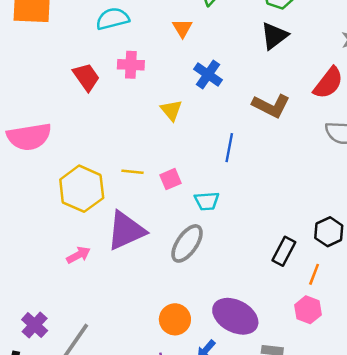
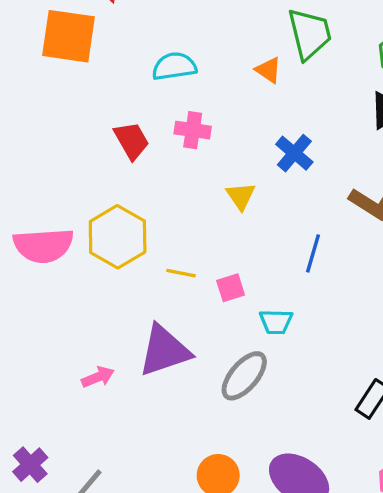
orange triangle: (182, 28) -> (268, 70), moved, turned -30
pink semicircle: (29, 137) -> (43, 245), moved
yellow hexagon: (82, 189) -> (118, 237), moved

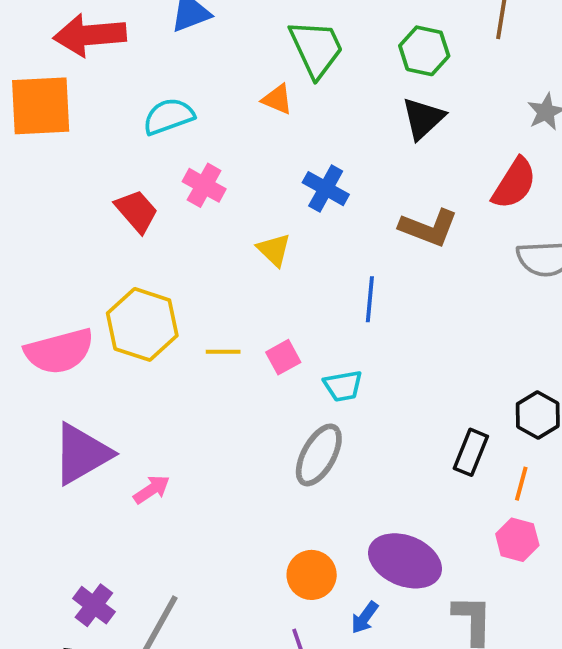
pink cross: (193, 130) -> (204, 185), turned 32
purple triangle: (164, 351) -> (82, 454), moved

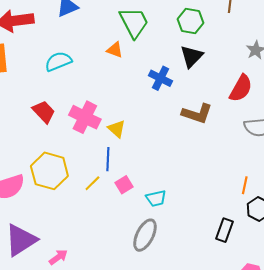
pink cross: (204, 185) -> (85, 117), moved, size x1.4
blue cross: (326, 189) -> (161, 78), moved
blue line: (370, 299) -> (108, 159), moved
yellow line: (223, 352) -> (92, 183), turned -42
orange line: (521, 484) -> (245, 185), moved

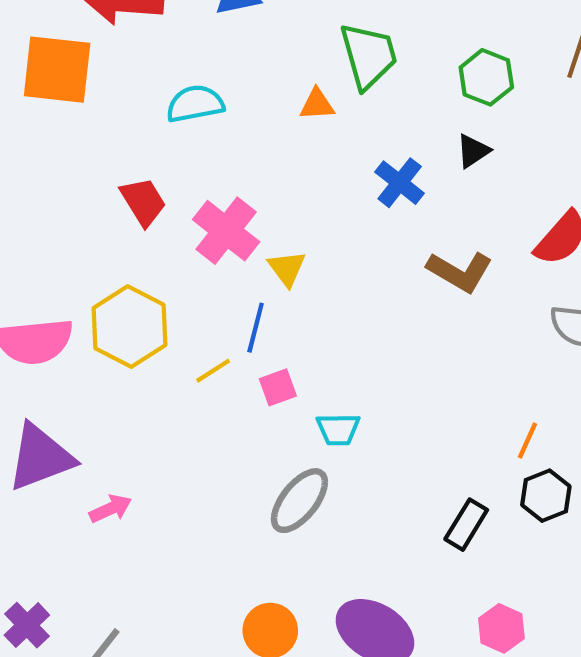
orange triangle: (115, 50) -> (317, 104), turned -36
black triangle: (192, 56) -> (473, 151), size x0.7

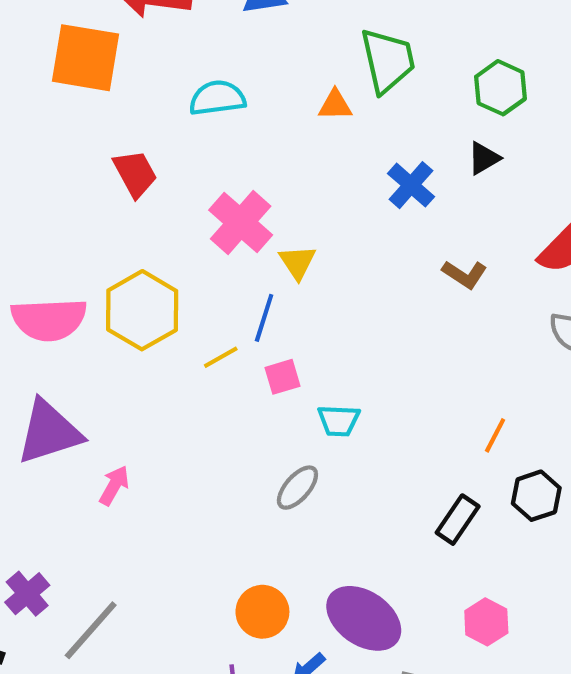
red trapezoid: (143, 202) -> (135, 174), moved
brown L-shape: (460, 272) -> (465, 274), size x0.7
orange line: (527, 440) -> (495, 435), moved
gray ellipse: (299, 501) -> (297, 488), size x0.7
pink arrow: (110, 509) -> (114, 486), turned -39

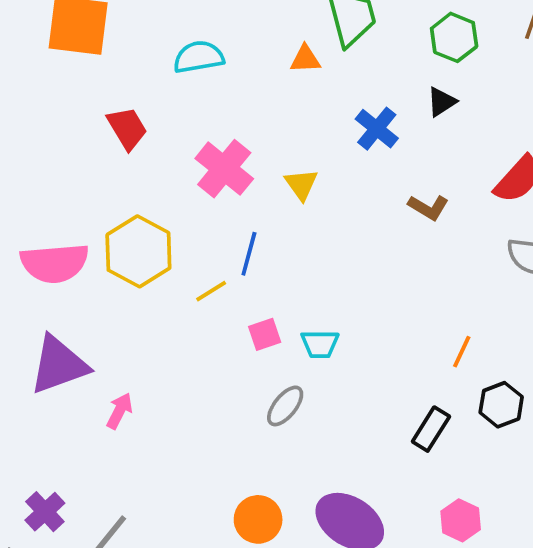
yellow triangle: (297, 262) -> (301, 184), moved
pink square: (283, 377) -> (265, 334), moved

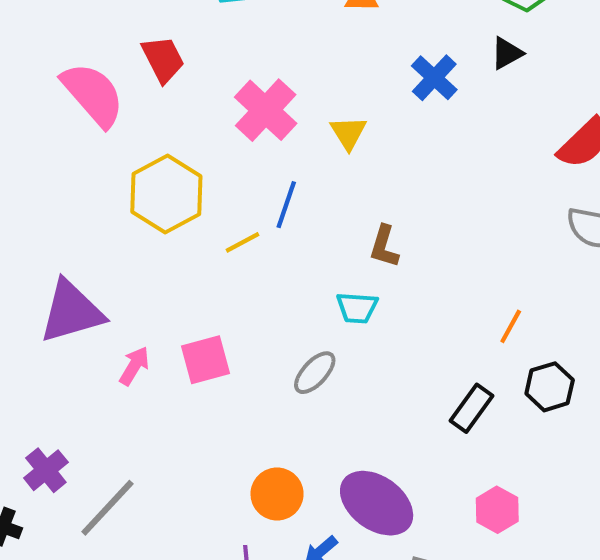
brown L-shape: (428, 207) -> (384, 246), moved, turned 72
pink semicircle: (55, 263) -> (93, 94), moved, turned -130
pink square: (265, 334) -> (206, 360), moved, size x1.4

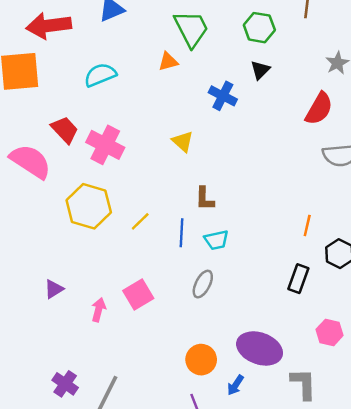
pink cross: (266, 110) -> (105, 145), moved
blue line: (286, 205) -> (182, 233), moved
brown L-shape: (384, 246) -> (205, 199), moved
purple triangle: (72, 312) -> (54, 289), size x0.5

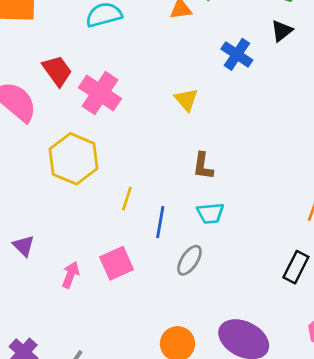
yellow line: (140, 221) -> (127, 199), moved, turned -35
blue line: (182, 233) -> (160, 222), moved
purple triangle: (54, 289) -> (24, 246), turned -50

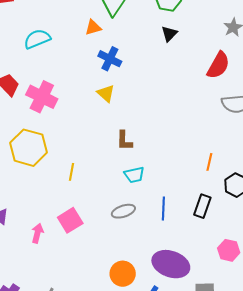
blue cross: (237, 54) -> (110, 59), moved
blue line: (160, 222) -> (163, 209), moved
gray ellipse: (189, 260) -> (123, 211), turned 45

